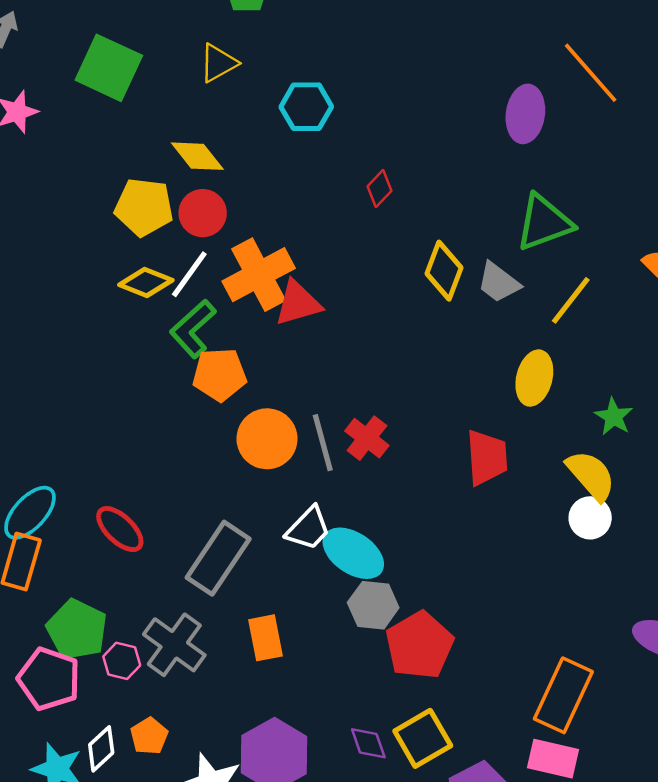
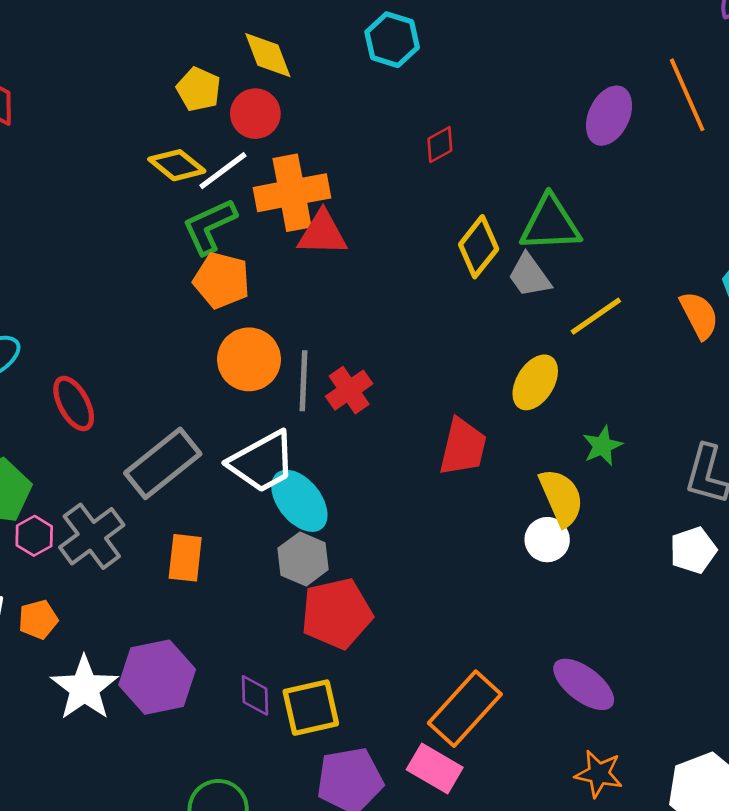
yellow pentagon: (144, 207) -> (199, 89), size x0.7
green triangle: (544, 223) -> (550, 224), moved
white trapezoid: (308, 528) -> (262, 462), size x1.4

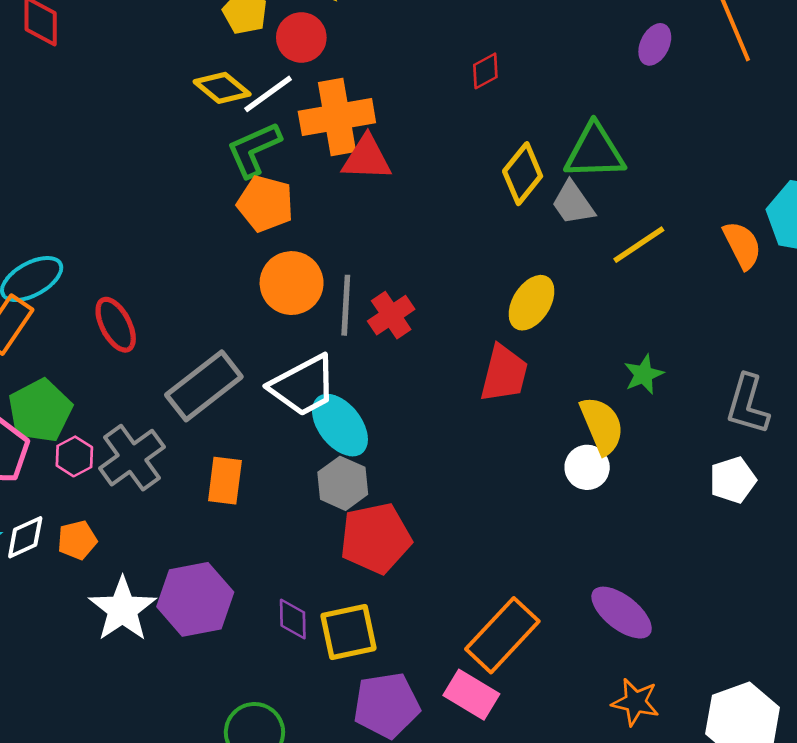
purple ellipse: (609, 116) -> (655, 44), size x0.7
yellow ellipse: (535, 382) -> (532, 303), moved

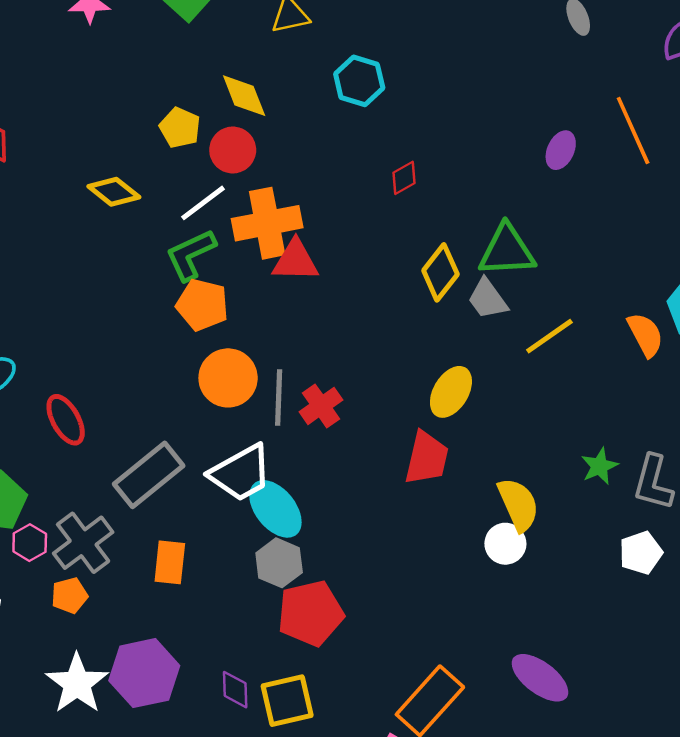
yellow diamond: (222, 88) -> (114, 192), moved
green star: (644, 374) -> (600, 466), moved
orange pentagon: (77, 540) -> (69, 595), moved

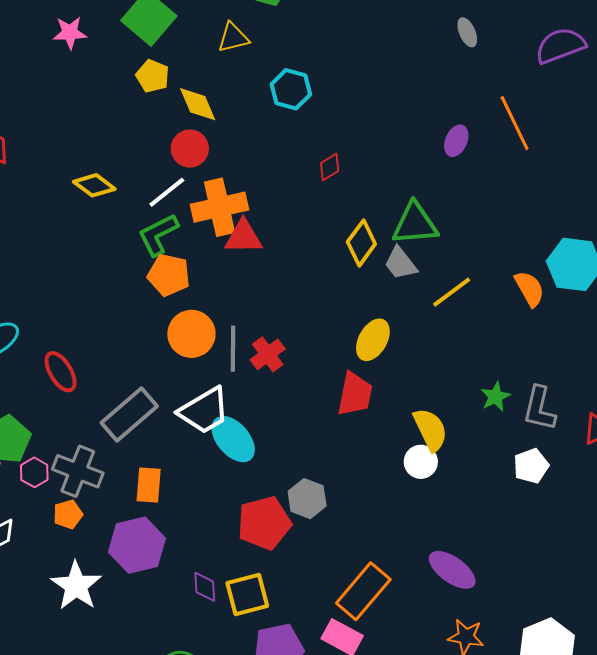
yellow pentagon: (180, 128) -> (153, 76), moved
gray cross: (83, 543) -> (78, 471), turned -30
gray hexagon: (279, 563) -> (307, 499), moved
purple hexagon: (144, 673) -> (137, 545), moved

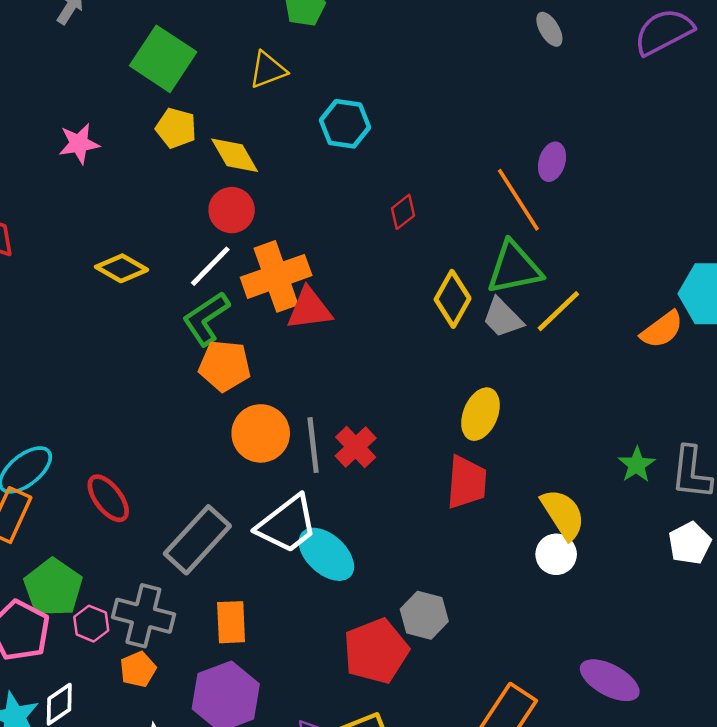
pink star: (70, 33) -> (79, 144), moved
orange line: (515, 123) -> (518, 200), moved
orange semicircle: (529, 289) -> (662, 330), turned 90
yellow line: (452, 292) -> (558, 311), moved

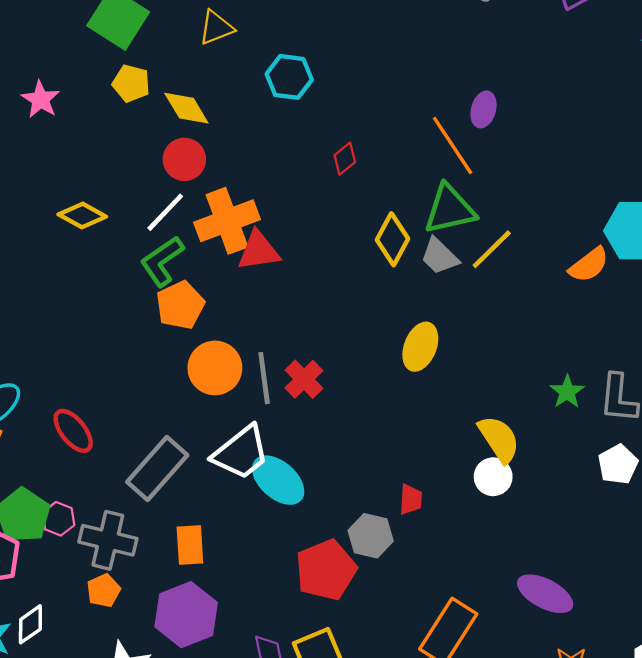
pink star: (79, 144) -> (41, 99), turned -30
orange pentagon: (225, 366) -> (180, 305), turned -30
red trapezoid: (467, 482) -> (411, 499), moved, size x0.6
pink hexagon: (91, 624) -> (58, 519), moved

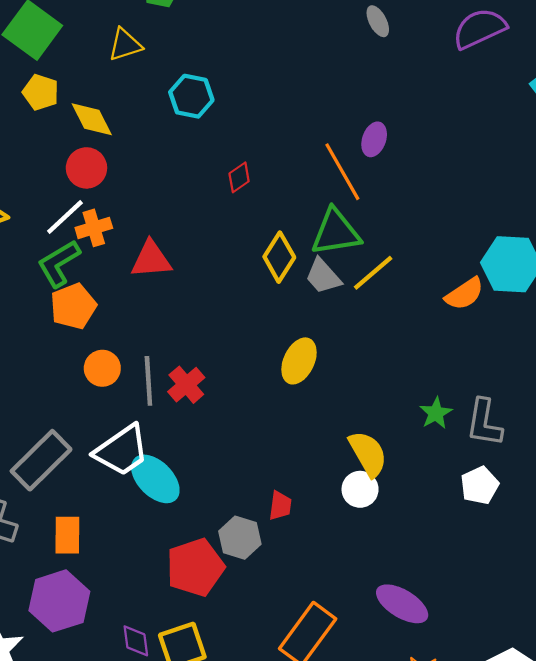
orange cross: (227, 221) -> (94, 228), moved, size x0.6
orange circle: (215, 368) -> (102, 368), size x0.7

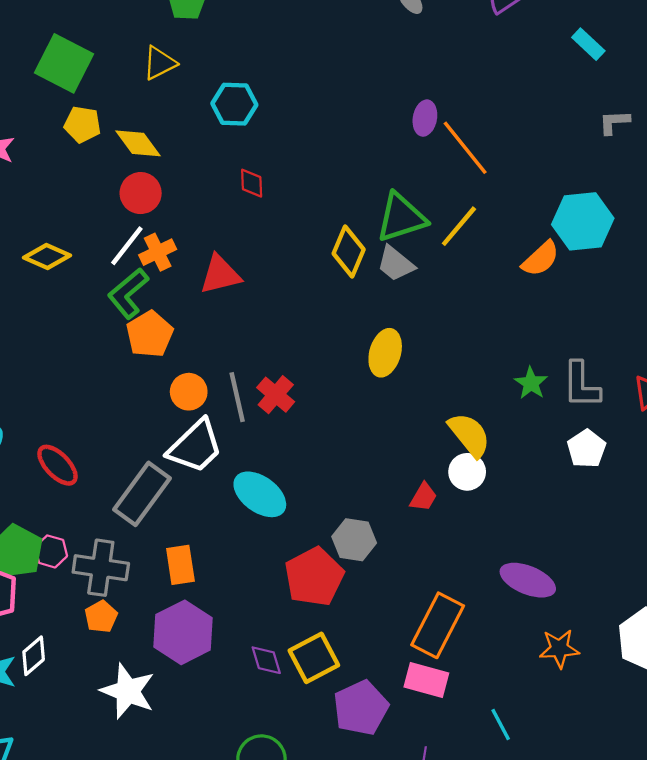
orange line: (342, 172) -> (465, 148), moved
red diamond: (239, 177) -> (252, 183), moved, turned -48
yellow line: (373, 273) -> (459, 226), moved
white trapezoid: (122, 450) -> (195, 446), moved
red trapezoid: (280, 506) -> (423, 497), moved, turned 32

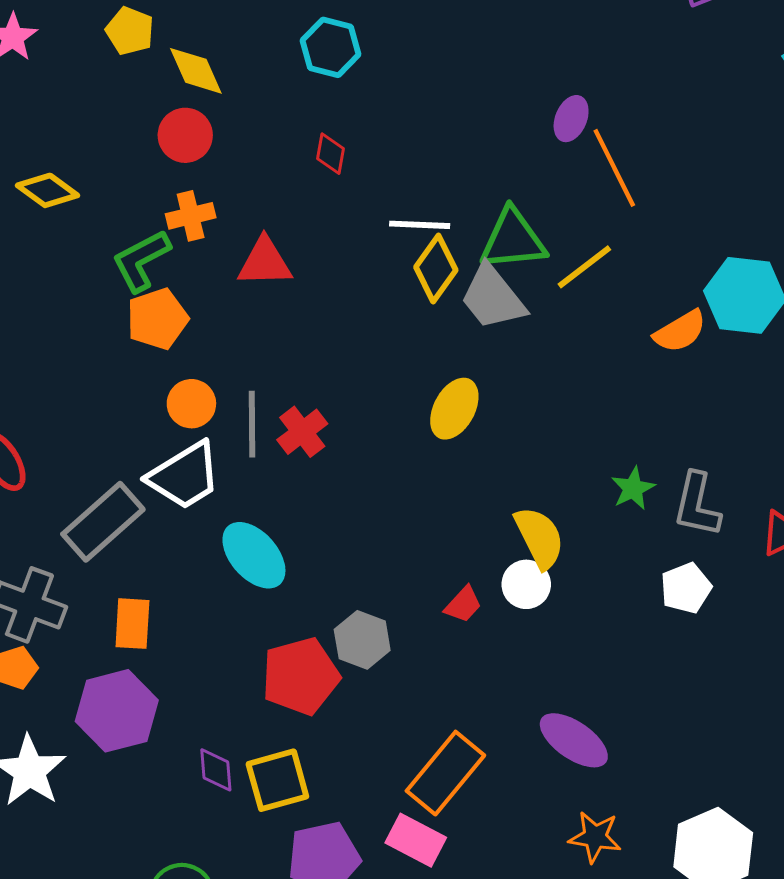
white line: (127, 246) -> (420, 225), moved, turned 42
gray trapezoid: (396, 264) -> (493, 297), size x1.4

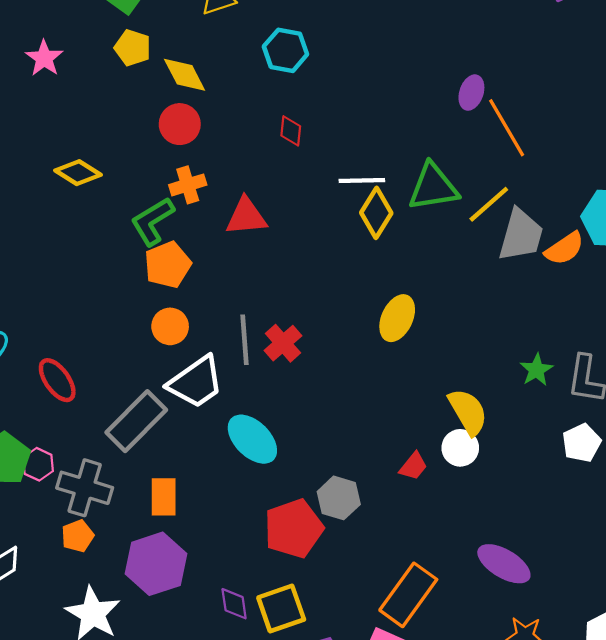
gray trapezoid: (493, 297) -> (521, 235), moved, turned -122
orange circle: (191, 404) -> (170, 326), moved

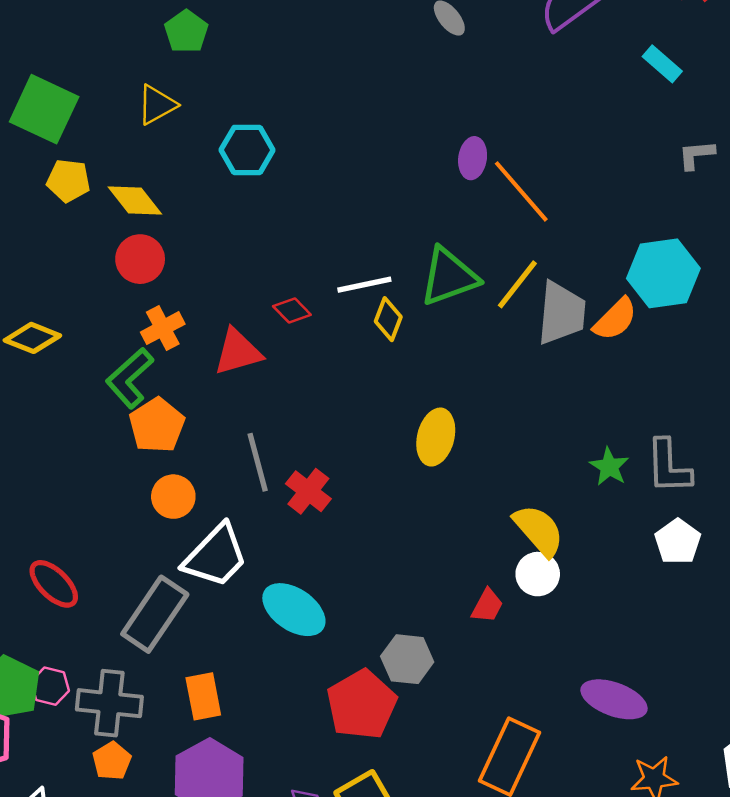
red diamond: (291, 131) -> (292, 310), moved, turned -40
yellow diamond: (376, 213) -> (388, 319), size x0.7
gray line: (245, 340) -> (258, 462), moved

